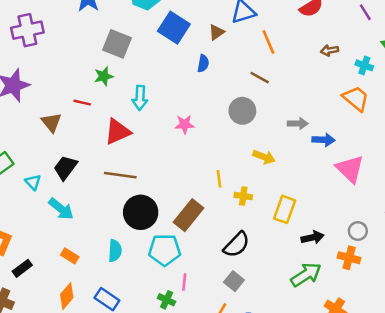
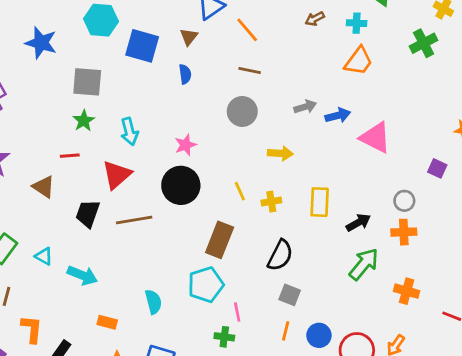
orange trapezoid: (356, 99) -> (359, 61), turned 104
black trapezoid: (65, 168) -> (88, 214), moved
black circle: (141, 212) -> (181, 185), moved

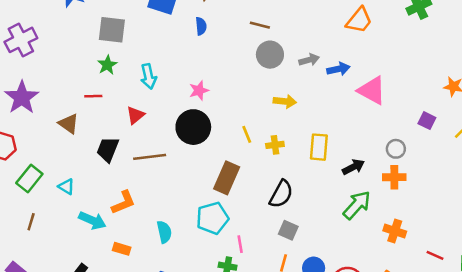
gray circle: (242, 111) -> (270, 55), moved
red triangle: (117, 175) -> (135, 115), size x0.7
cyan arrow: (82, 275) -> (92, 220), moved
orange L-shape: (32, 329) -> (123, 202), moved, turned 60

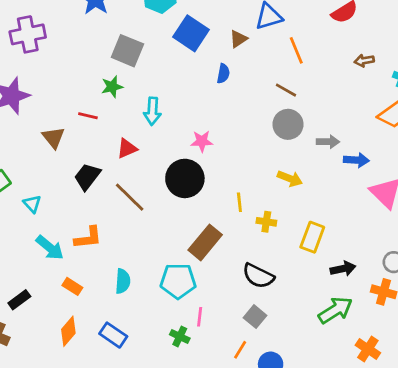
brown line: (150, 157) -> (130, 197), turned 36
black semicircle: (281, 194) -> (258, 276), turned 72

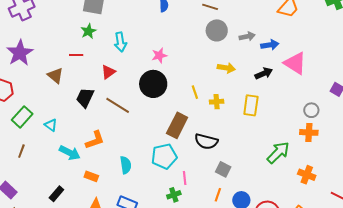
black arrow: (343, 269) -> (264, 73), moved
black semicircle: (258, 276) -> (206, 141), moved
green cross: (180, 336) -> (174, 195), turned -32

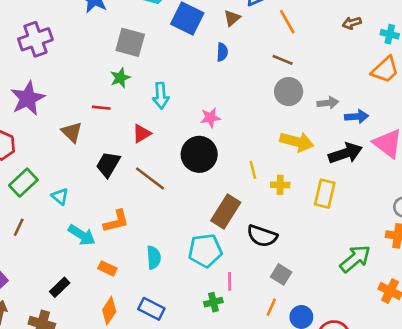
yellow arrow: (226, 68) -> (297, 142), size x1.4
black arrow: (264, 73) -> (345, 153), size x1.4

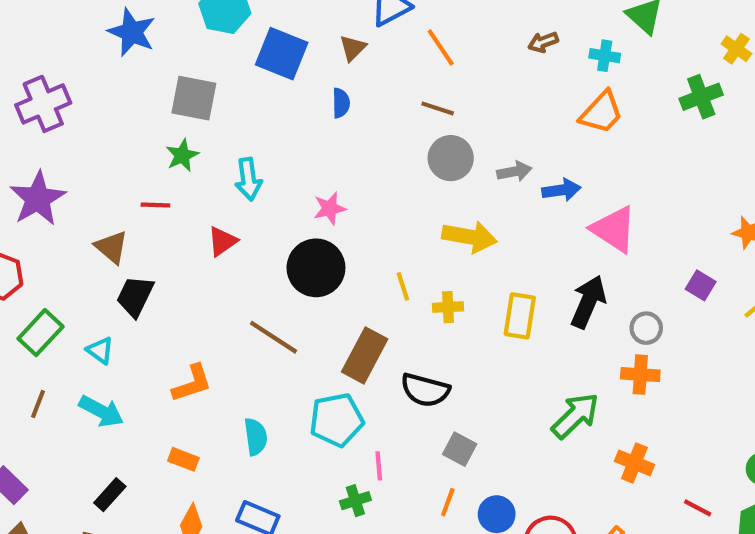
black arrow: (345, 153) -> (588, 302), moved, turned -44
black trapezoid: (108, 164) -> (135, 296), moved
brown line: (150, 178) -> (273, 337), moved
cyan arrow: (82, 235) -> (101, 411), moved

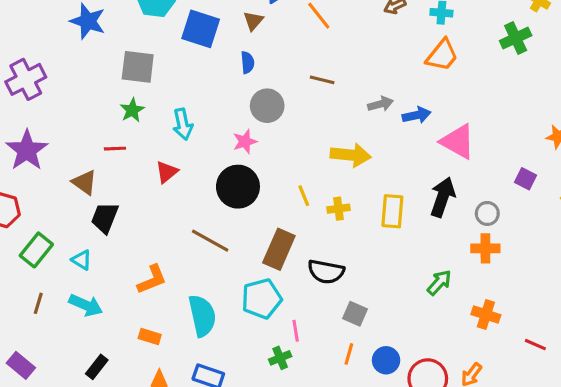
brown line: (438, 108) -> (322, 80), moved
gray circle: (451, 158) -> (267, 106), moved
green arrow: (575, 416) -> (439, 283), size x0.7
cyan semicircle: (256, 437) -> (202, 316), size x1.5

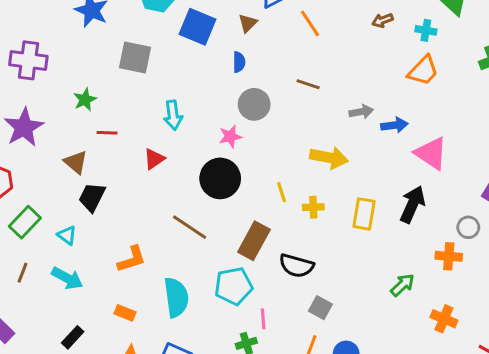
purple cross: (26, 79) -> (28, 60), turned 30
green star: (132, 110) -> (85, 100), moved
gray circle: (487, 213) -> (468, 227), moved

